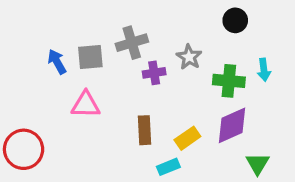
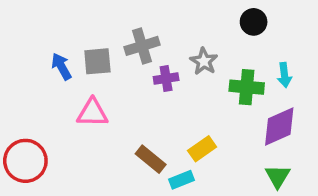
purple diamond: (232, 125) -> (279, 127), moved
brown rectangle: (145, 130) -> (151, 159), moved, turned -48

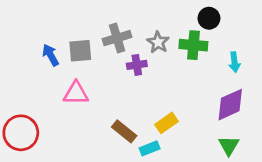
gray star: (204, 61) -> (158, 42), moved
green cross: (247, 87) -> (193, 45), moved

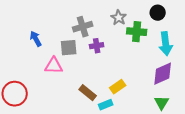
black circle: (209, 18) -> (158, 13), moved
gray star: (158, 42) -> (119, 18), moved
gray square: (80, 51) -> (69, 48), moved
cyan arrow: (234, 62) -> (166, 44), size x1.6

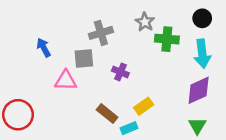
black circle: (158, 13) -> (202, 18), moved
purple cross: (97, 46) -> (120, 72), moved, turned 32

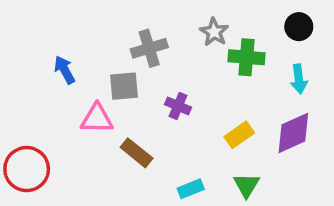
cyan arrow: (202, 54) -> (299, 79), size x0.7
yellow rectangle: (144, 106) -> (239, 135), moved
brown rectangle: (107, 113) -> (137, 153), moved
green triangle: (197, 126) -> (247, 185), moved

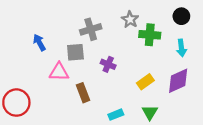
brown rectangle: (137, 153) -> (83, 93), turned 30

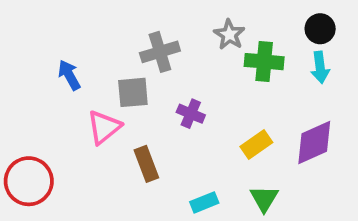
cyan arrow: (181, 48) -> (320, 67), moved
pink triangle: (59, 72) -> (104, 127), turned -40

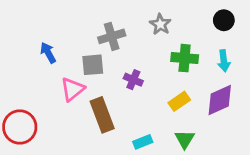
green cross: (264, 62) -> (185, 58), moved
cyan arrow: (320, 67) -> (224, 61), moved
brown rectangle: (146, 164) -> (102, 115), size x1.4

